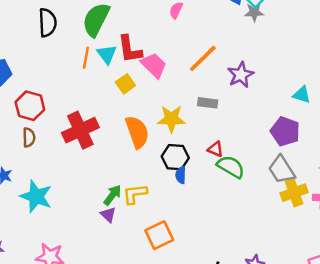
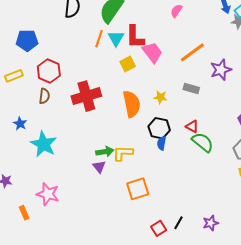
yellow star: (171, 119) -> (160, 97), size x0.6
green arrow: (112, 195) -> (105, 152), turned 36

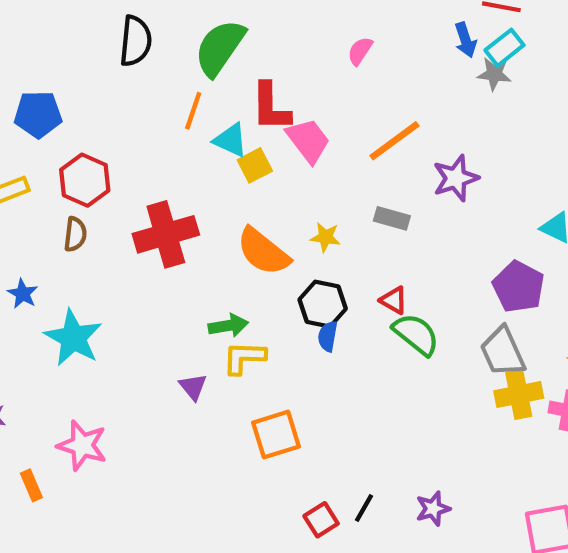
cyan triangle: (116, 38) -> (231, 140), moved, turned -36
orange semicircle: (132, 104) -> (263, 252), turned 140
green arrow: (105, 152) -> (228, 326), moved

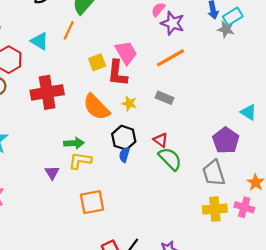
red L-shape: (271, 107) -> (117, 73), moved
cyan triangle: (231, 140) -> (40, 41), moved
purple star: (456, 178) -> (173, 23), moved, turned 30
yellow cross: (519, 395) -> (215, 209), moved

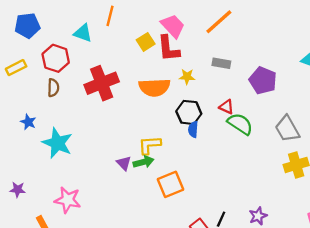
orange semicircle: (96, 107) -> (154, 87), turned -36
purple pentagon: (226, 140) -> (263, 80), moved
green arrow: (74, 143) -> (143, 162), moved

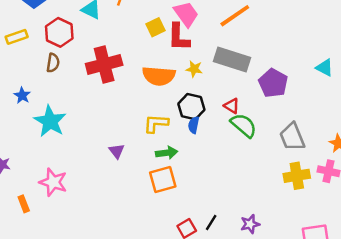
gray rectangle: (221, 63) -> (232, 60), size x1.8
yellow L-shape: (150, 145) -> (156, 123), moved
green arrow: (143, 162) -> (167, 153), moved

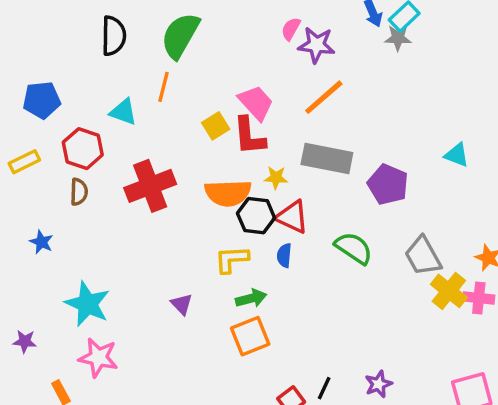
red triangle: (232, 106) -> (292, 217), moved, size x1.5
black hexagon: (191, 107) -> (256, 216), moved
cyan star: (50, 121) -> (87, 304), moved
yellow cross: (297, 176) -> (449, 291), moved, turned -35

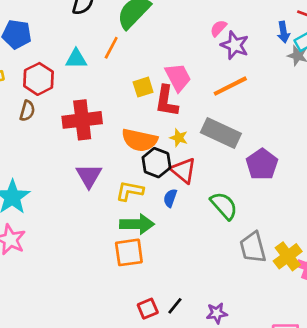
cyan triangle: (123, 112) -> (76, 59), turned -35
gray trapezoid: (423, 256) -> (253, 247), moved
green arrow: (251, 298) -> (137, 224), size x1.4
purple triangle: (182, 304) -> (89, 176), moved, size x1.5

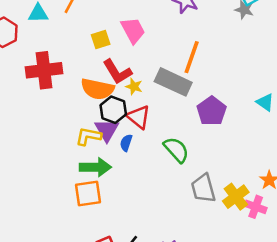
orange line: (230, 86) -> (192, 57), moved, turned -44
red L-shape: (167, 101) -> (117, 72), moved, turned -40
purple triangle: (89, 176) -> (107, 130), moved

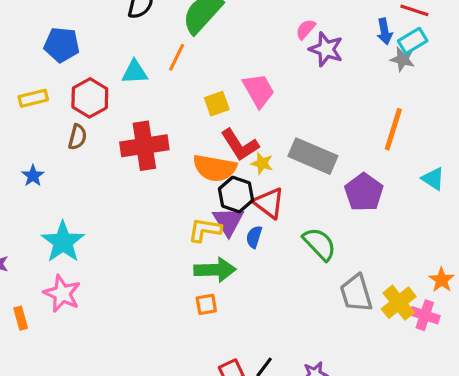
orange line: (192, 57) -> (393, 129), moved
orange square: (88, 194) -> (206, 304), size x0.6

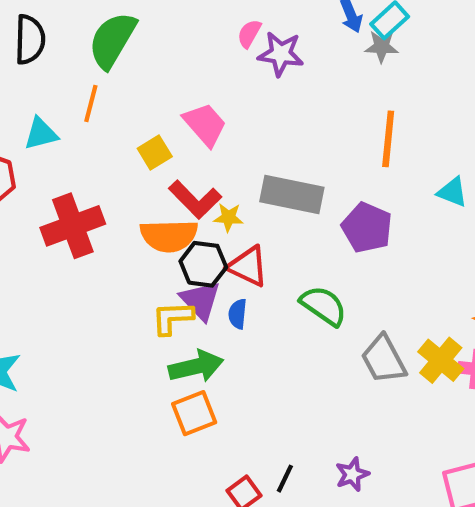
orange square: (206, 304) -> (194, 413), size x1.5

